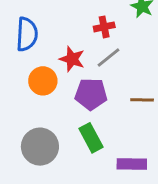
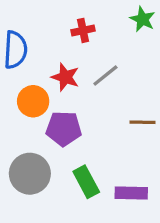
red cross: (104, 27) -> (83, 30), moved
purple pentagon: (91, 94) -> (64, 129), moved
green rectangle: (91, 138) -> (86, 182), moved

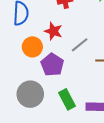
gray line: (105, 76) -> (80, 45), moved
purple pentagon: (64, 129) -> (52, 65), turned 30

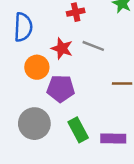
gray line: (80, 45) -> (93, 46), moved, turned 60
purple pentagon: (52, 65) -> (61, 88), turned -30

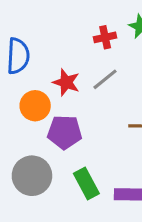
red cross: (76, 12) -> (105, 37), moved
gray line: (93, 46) -> (105, 79), turned -60

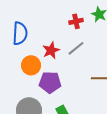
red star: (66, 82) -> (51, 50), turned 30

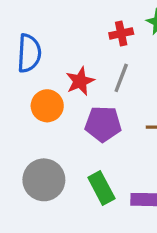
gray line: (76, 48) -> (121, 78), turned -30
purple pentagon: (50, 82) -> (103, 124), moved

